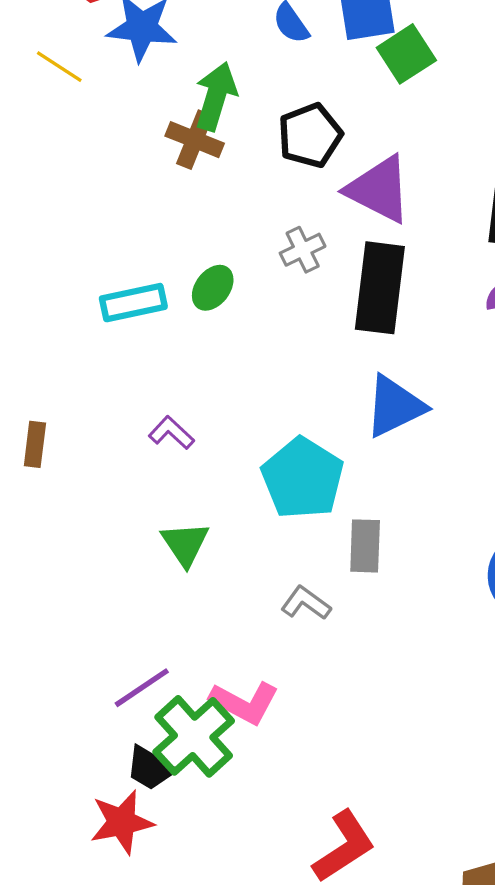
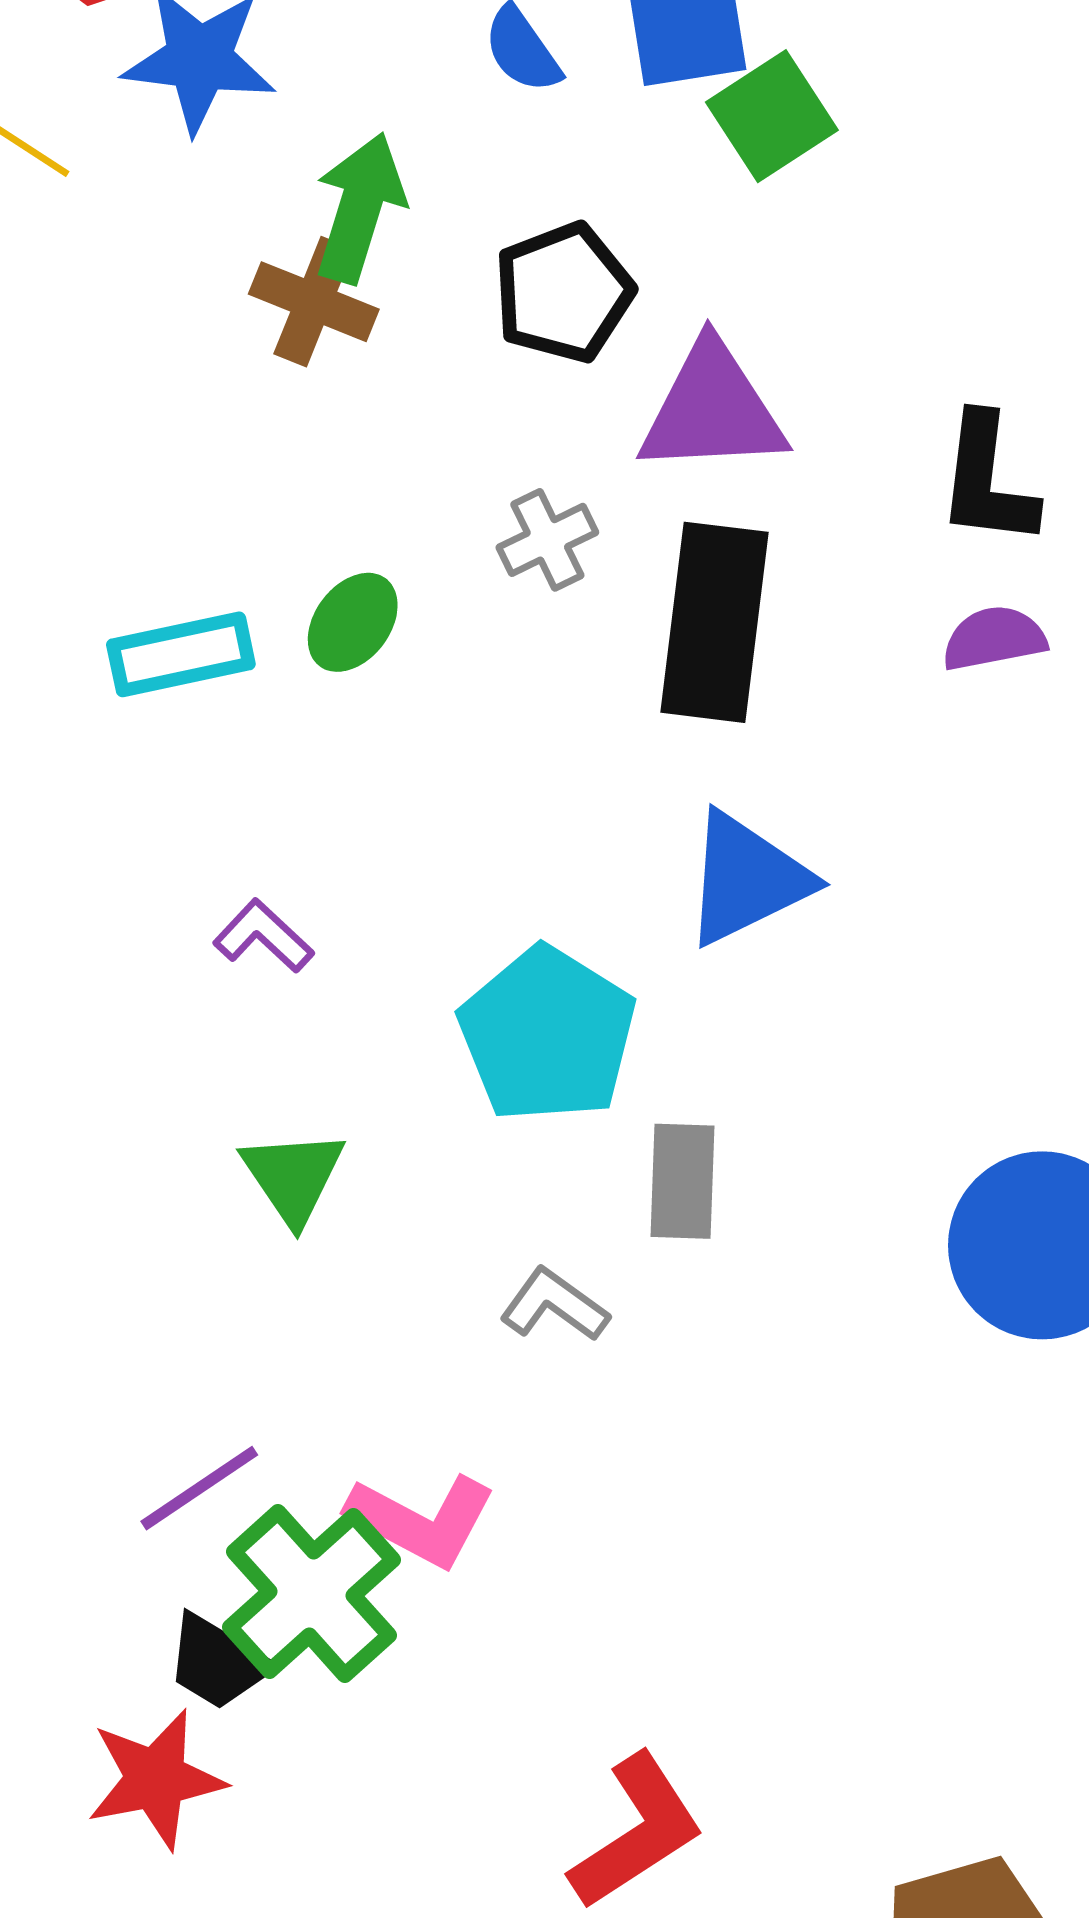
purple triangle: (379, 189) -> (712, 409), turned -30

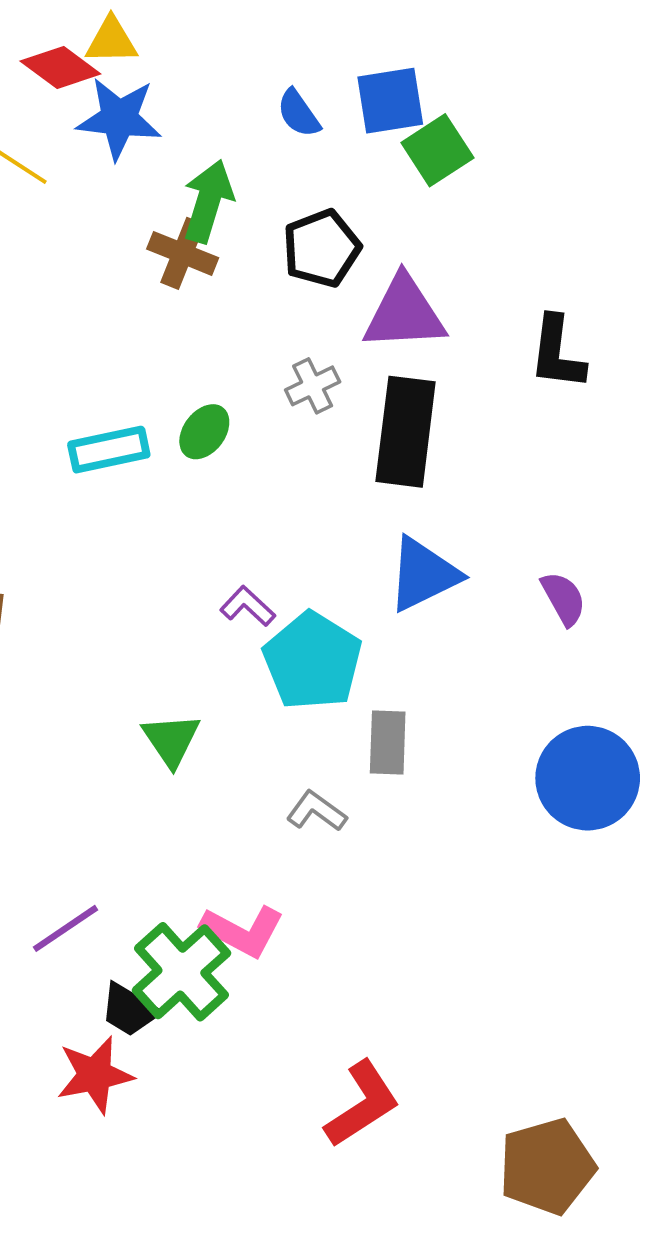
purple semicircle: (994, 638) -> (563, 599), moved, turned 72
purple L-shape: (263, 936) -> (248, 606), moved
purple line: (199, 1488) -> (66, 928), moved

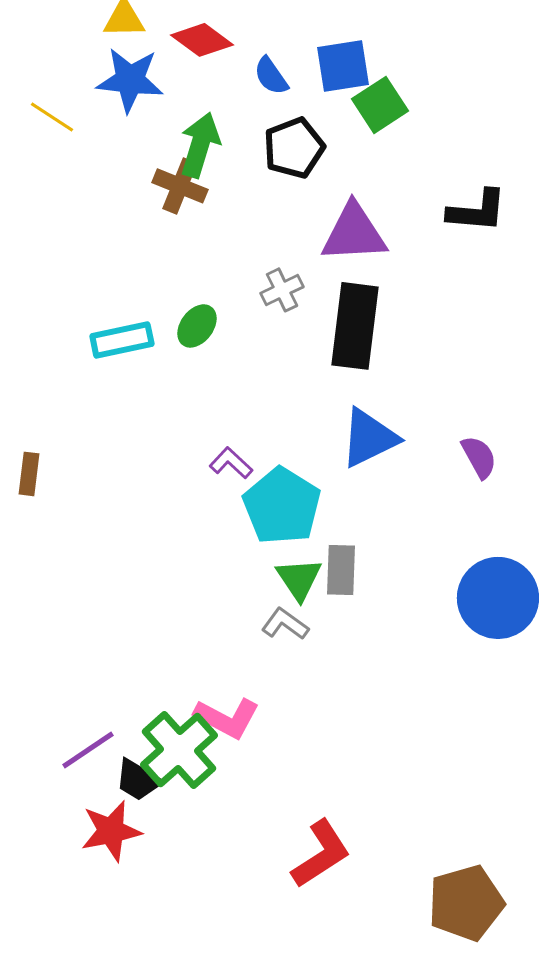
red diamond: (60, 67) -> (202, 40), moved
black pentagon: (322, 248) -> (294, 148), moved
black L-shape: (557, 353) -> (477, 211), moved, turned -92
green triangle: (171, 740) -> (299, 579), moved
purple line: (66, 928) -> (88, 750), moved

